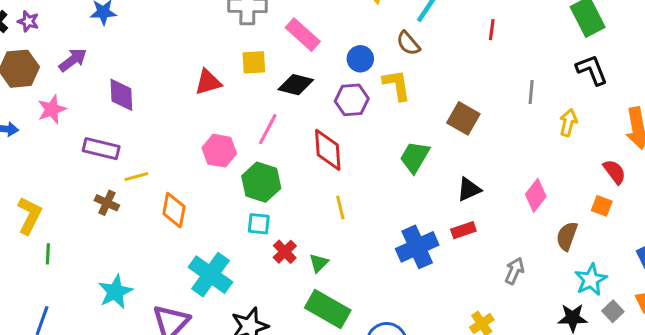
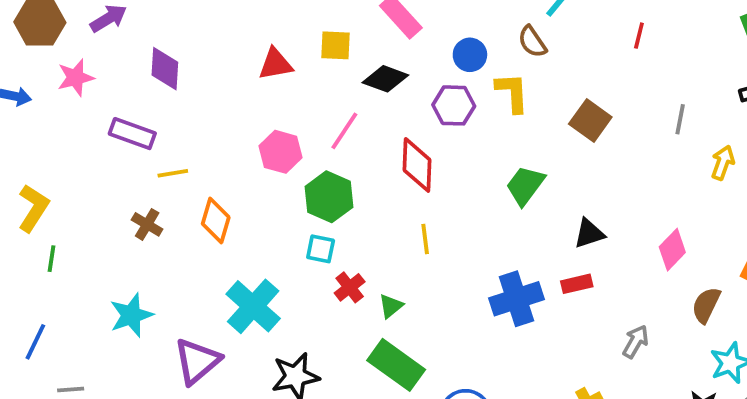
brown square: (463, 118) -> (590, 121), moved
brown cross: (107, 203) -> (147, 224), moved

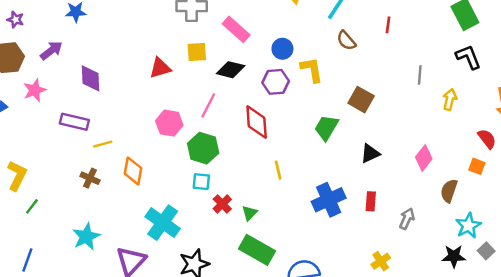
brown semicircle: (532, 42) -> (346, 41), moved
brown square: (590, 121) -> (361, 100), moved
yellow line: (425, 239) -> (278, 170), moved
green line: (52, 259) -> (32, 206), turned 35
red rectangle: (577, 284) -> (371, 201), moved, turned -66

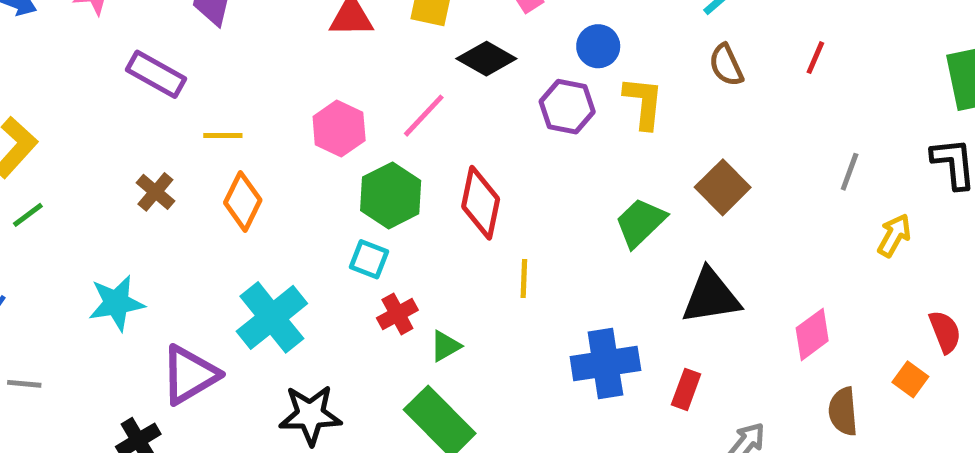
red diamond: (257, 122) -> (481, 203), moved
yellow line: (103, 144) -> (223, 135), moved
black triangle: (370, 153) -> (711, 296), size x1.5
brown semicircle: (449, 191) -> (843, 411), turned -40

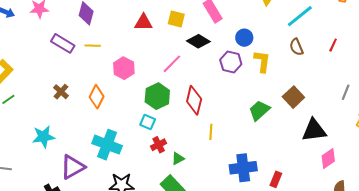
pink hexagon: (339, 128) -> (124, 68), moved
yellow line: (223, 135) -> (93, 46), moved
black triangle: (711, 296) -> (314, 130), moved
cyan cross: (272, 317) -> (107, 145), turned -32

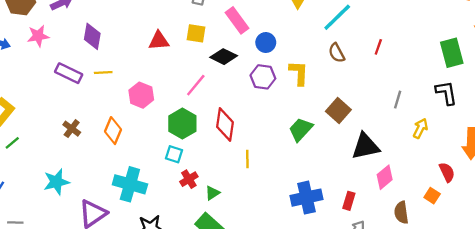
blue circle: (244, 38) -> (266, 43), moved
blue cross: (243, 168) -> (307, 198), moved
red rectangle: (276, 179) -> (349, 201), moved

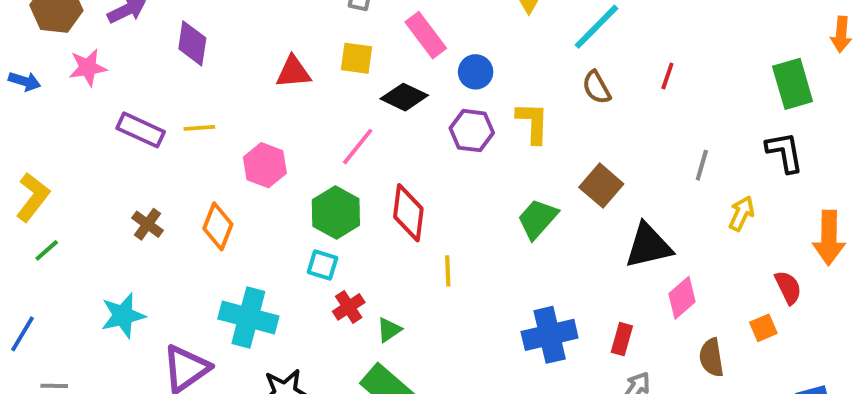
purple diamond: (92, 36) -> (192, 43), moved
orange square: (432, 196) -> (763, 328), turned 35

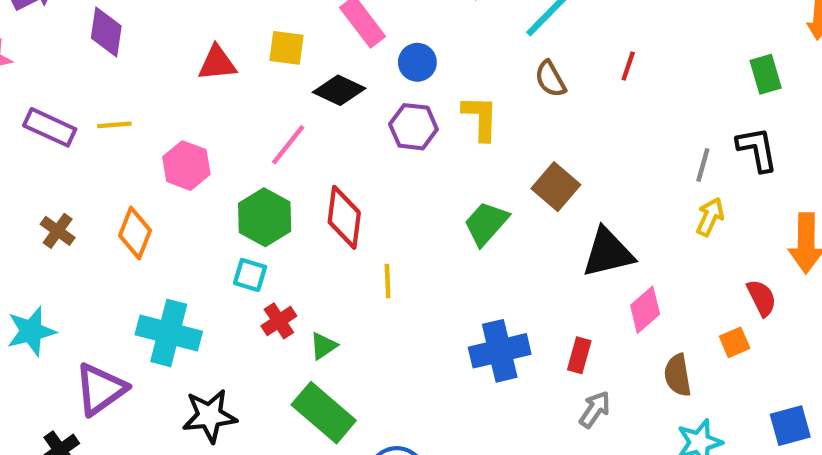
green rectangle: (793, 84) -> (766, 74), size x0.7
gray line: (702, 165) -> (703, 165), moved

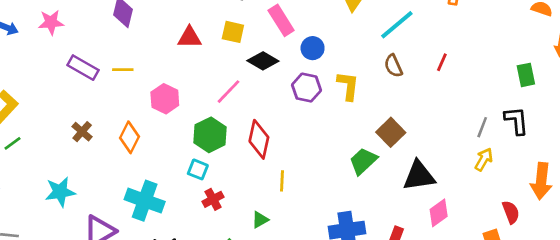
green trapezoid: (486, 223) -> (363, 161), moved
green triangle: (323, 346) -> (260, 220), moved

